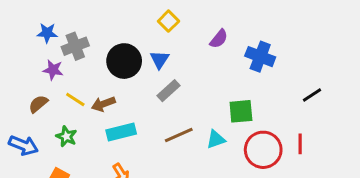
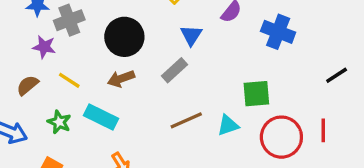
blue triangle: (160, 60) -> (191, 35), moved
brown arrow: (103, 104) -> (121, 79), moved
cyan rectangle: (121, 132) -> (101, 117), moved, turned 40

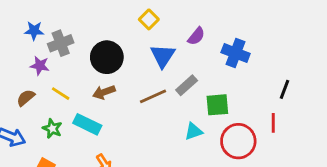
blue triangle: (191, 35) -> (163, 56), size x1.4
gray rectangle: (174, 70) -> (187, 85), moved
black line: (337, 75) -> (284, 89), turned -36
brown line: (186, 120) -> (153, 96), moved
red line: (323, 130) -> (273, 123), moved

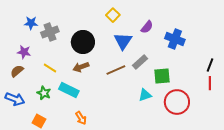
purple star: (40, 66) -> (24, 52), moved
brown semicircle: (26, 98) -> (17, 71), moved
red line: (273, 123) -> (210, 83), moved

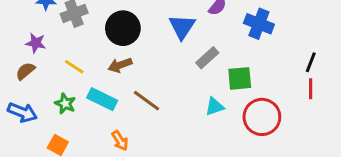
brown line: (116, 70) -> (147, 101), moved, turned 60

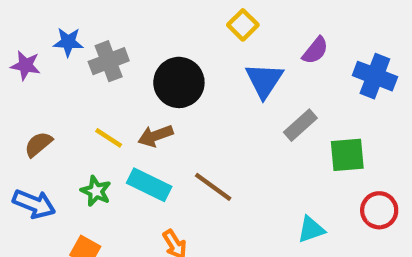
purple star: (36, 43) -> (26, 65), moved
brown arrow: (120, 65) -> (156, 136), moved
cyan triangle: (215, 107) -> (311, 229), moved
red circle: (262, 117) -> (379, 210), size x0.7

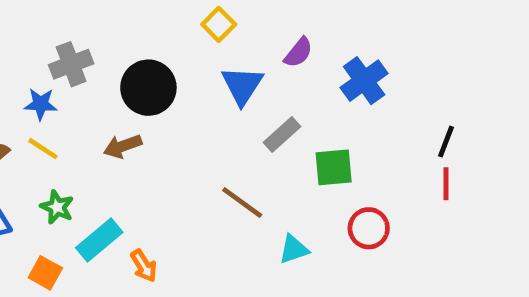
blue star: (68, 42) -> (41, 104), moved
blue cross: (375, 76) -> (364, 81), turned 33
yellow line: (109, 138) -> (43, 149), moved
cyan rectangle: (149, 185) -> (99, 240), moved, turned -66
brown line: (213, 187) -> (242, 202), moved

